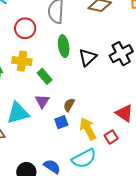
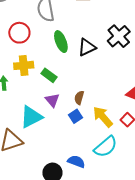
black triangle: (88, 57) -> (87, 47), turned 30

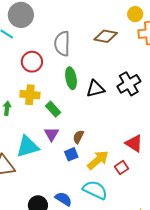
yellow arrow: (103, 117) -> (98, 160), turned 80
cyan semicircle: (106, 147) -> (95, 190), turned -125

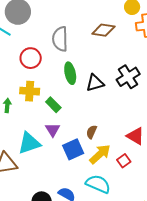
brown semicircle: (78, 137) -> (92, 132), moved
blue square: (71, 154) -> (73, 149), size x1.5

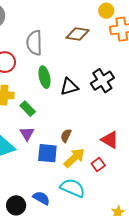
blue square: (73, 149) -> (47, 153), turned 30

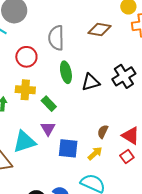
brown semicircle: (66, 136) -> (103, 132), moved
yellow arrow: (74, 158) -> (95, 153), size x0.7
red square: (98, 165) -> (127, 157), moved

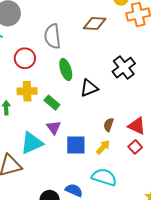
black triangle: (91, 82) -> (89, 88), moved

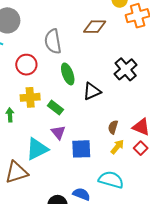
yellow arrow: (103, 147) -> (117, 147), moved

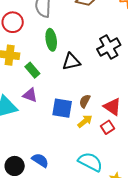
purple triangle: (58, 132) -> (30, 95), turned -42
blue square: (81, 149) -> (62, 108), moved
cyan semicircle: (111, 180) -> (90, 162), moved

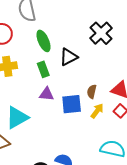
green rectangle: (32, 70) -> (43, 69), moved, turned 35
purple triangle: (30, 95) -> (47, 94), moved

